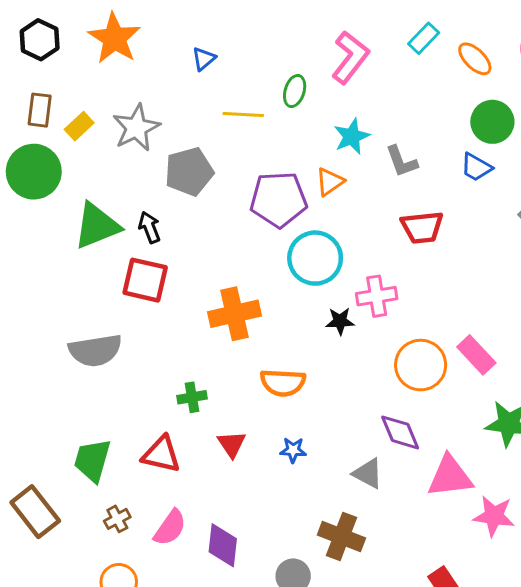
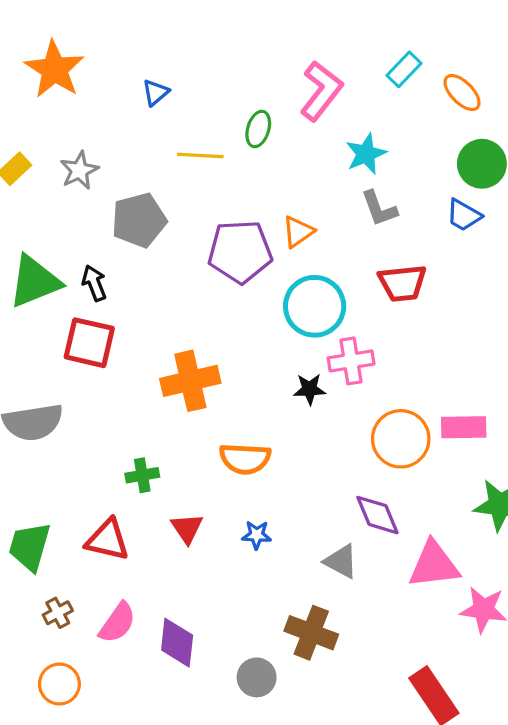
gray star: (136, 128) -> (79, 170), size x0.7
cyan star: (352, 136) -> (366, 154), moved
cyan circle: (315, 258) -> (315, 306), moved
pink rectangle: (476, 355) -> (464, 427), turned -48

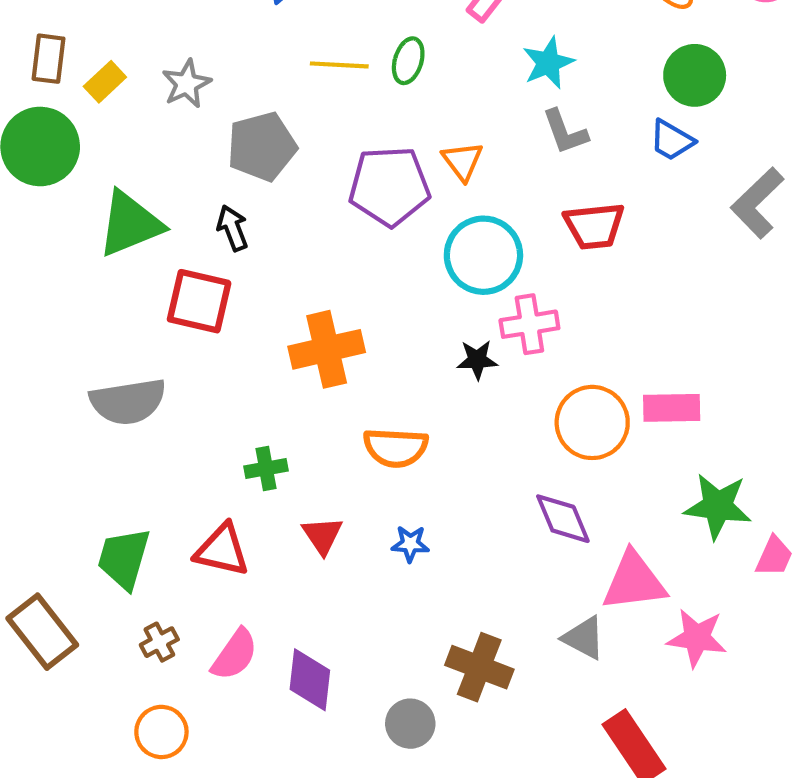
green ellipse: (258, 129) -> (408, 61), moved
orange triangle: (298, 232) -> (463, 161), turned -32
black arrow: (94, 283) -> (233, 228), moved
gray triangle: (341, 561) -> (584, 638), moved

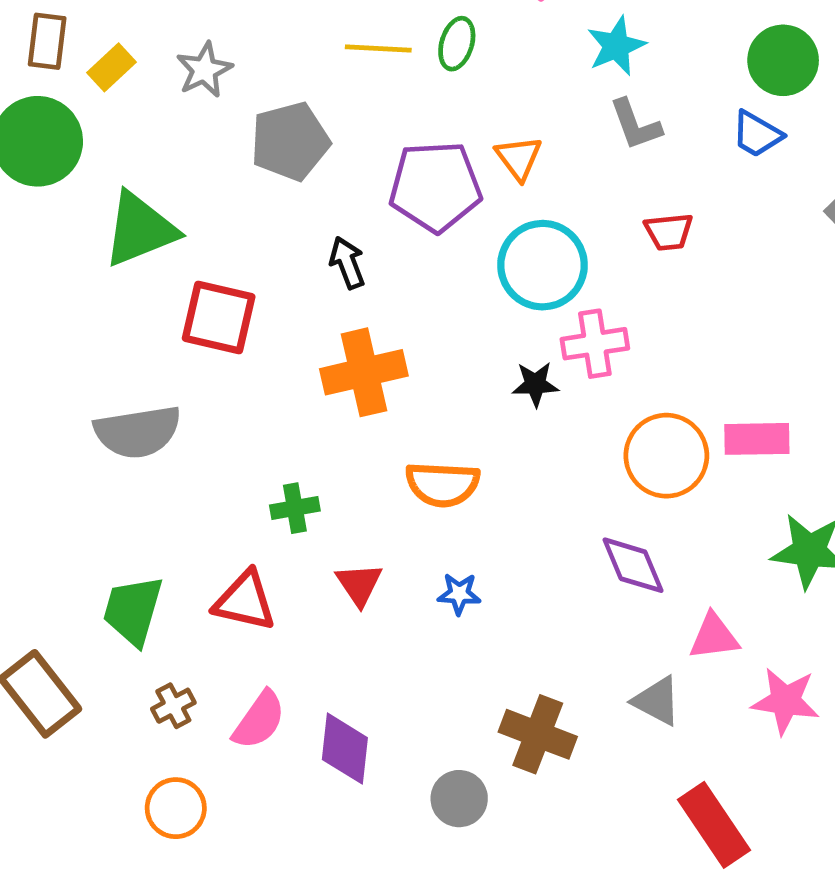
red trapezoid: (594, 226) -> (669, 232), size x0.7
black arrow: (233, 228) -> (347, 263), moved
pink triangle: (634, 581) -> (714, 637), size x0.7

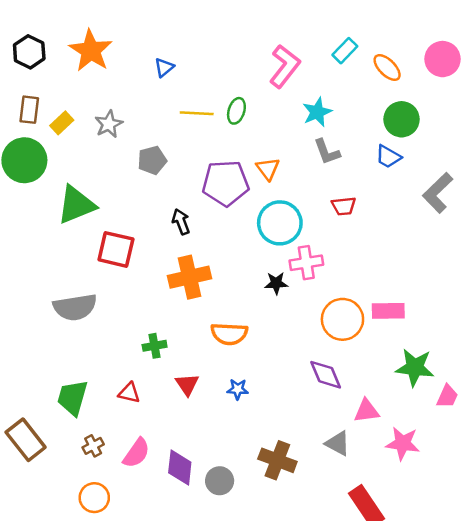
gray pentagon: (290, 141) -> (152, 160), size x0.7
red triangle: (245, 601) -> (129, 393), size x0.7
gray circle: (459, 799) -> (220, 481), moved

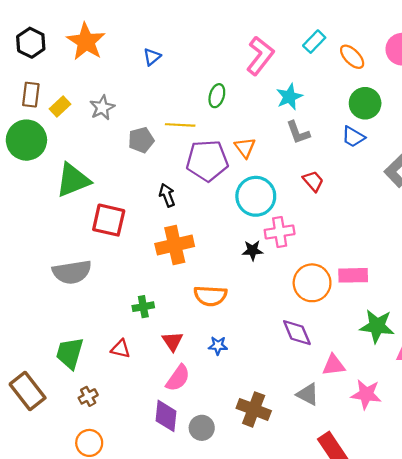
yellow line: (197, 113) -> (180, 125), moved
red trapezoid: (344, 206) -> (313, 181), turned -125
pink semicircle: (136, 453) -> (178, 378), moved

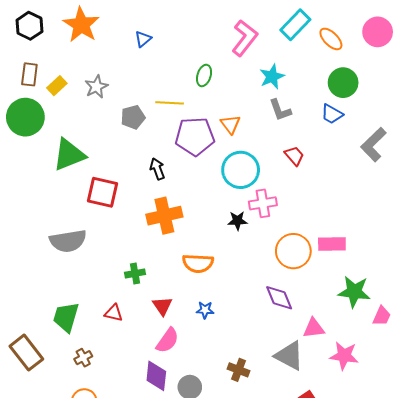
cyan rectangle: (314, 42) -> (295, 25), size x1.4
gray triangle: (308, 394) -> (289, 356), size x1.4
brown cross: (254, 409) -> (239, 370), size x0.7

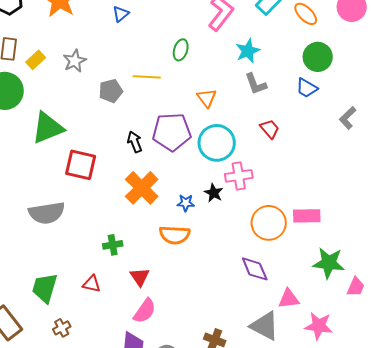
purple pentagon: (195, 136) -> (172, 132), moved
gray L-shape: (374, 145) -> (348, 118), size x0.7
orange cross: (164, 216) -> (142, 188), turned -32
black star: (238, 221) -> (214, 193), turned 30
blue star: (205, 310) -> (186, 203), moved

